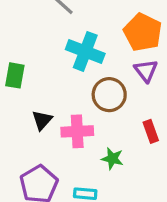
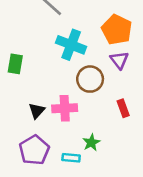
black triangle: (42, 120) -> (37, 111), moved
green star: (112, 159) -> (91, 142), moved, turned 30

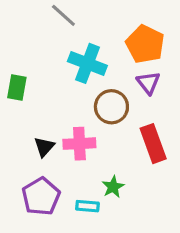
red rectangle: (123, 108) -> (153, 144), size x1.6

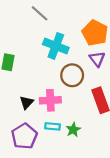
cyan rectangle: (87, 206) -> (53, 126), moved

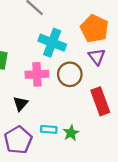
pink cross: (50, 100) -> (37, 74), moved

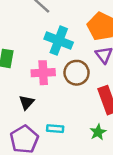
green star: (71, 133) -> (98, 132), moved

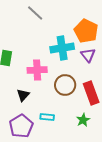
cyan cross: (59, 41) -> (62, 48), moved, turned -30
brown circle: (77, 73) -> (65, 85), moved

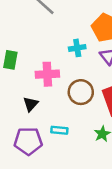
cyan cross: (62, 48) -> (77, 48), size x0.6
purple pentagon: (21, 126) -> (28, 141), turned 30

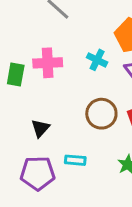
cyan cross: (77, 48) -> (97, 60), turned 35
pink cross: (47, 74) -> (48, 63), moved

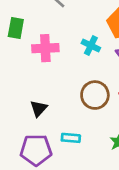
green rectangle: (16, 74) -> (16, 28), moved

